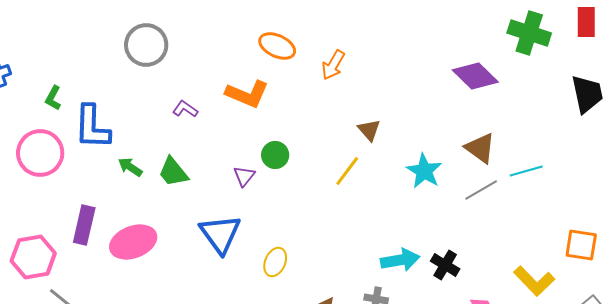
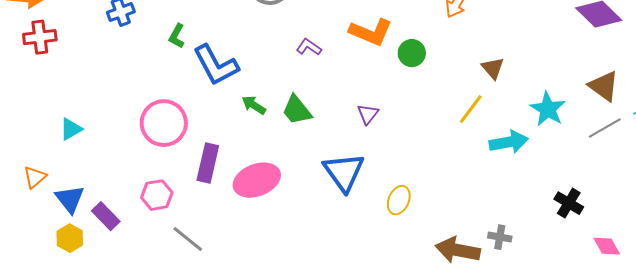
blue L-shape: (92, 127) -> (216, 65), turned -30
pink circle: (40, 153) -> (164, 123), moved
green circle: (275, 155) -> (412, 53), moved
pink hexagon: (33, 257) -> (157, 195), size x0.7
cyan arrow: (400, 260) -> (509, 142), moved

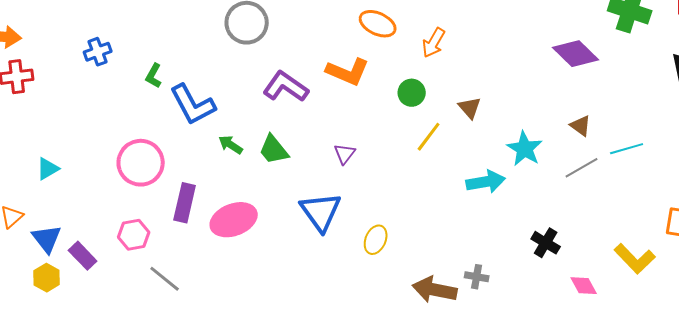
purple L-shape: (309, 47) -> (286, 87), size x1.8
green circle: (412, 53) -> (412, 93), moved
brown triangle: (604, 86) -> (581, 126), size x0.7
yellow line: (471, 109) -> (429, 137), moved

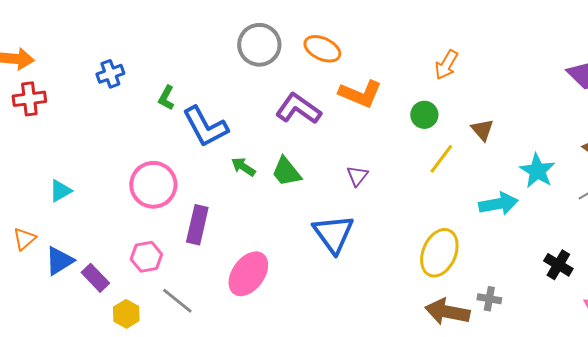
orange ellipse: (378, 24) -> (322, 49), moved
pink ellipse: (234, 220) -> (248, 274), moved, turned -33
blue triangle: (47, 239) -> (59, 261), turned 36
yellow ellipse: (376, 240) -> (439, 253), moved, size x1.6
yellow hexagon: (47, 278) -> (126, 314), moved

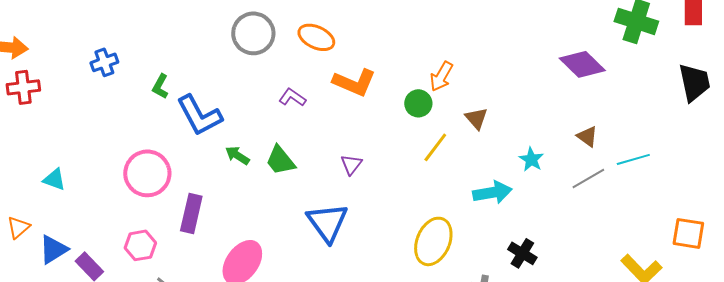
orange arrow: (446, 65) -> (441, 76), moved
purple L-shape: (298, 109) -> (292, 97), size x0.6
cyan star: (537, 171) -> (531, 159), size x0.7
cyan triangle: (60, 191) -> (54, 179), turned 50
black cross: (558, 265) -> (522, 253), moved

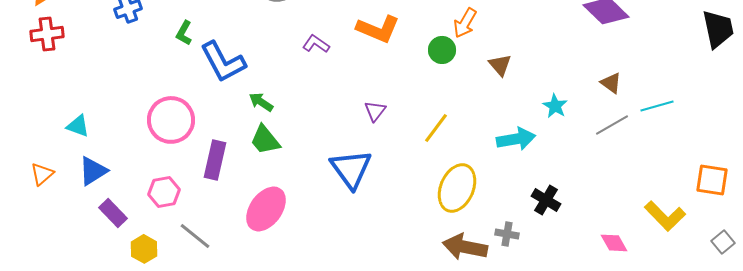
yellow line: (435, 147) -> (436, 128), moved
green trapezoid: (280, 160) -> (265, 140), moved
blue triangle: (53, 249) -> (93, 171), moved

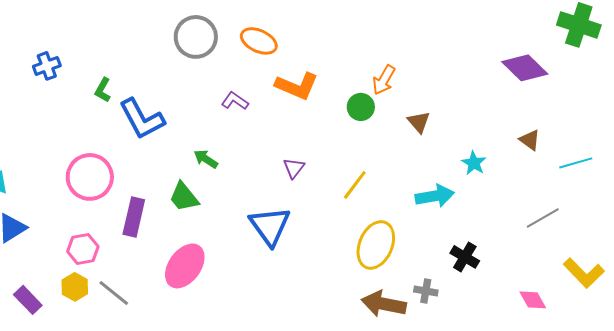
green arrow: (261, 102) -> (206, 159), moved
gray line: (612, 125) -> (543, 218), moved
purple rectangle: (113, 213) -> (28, 300), moved
yellow hexagon: (144, 249) -> (75, 287), moved

